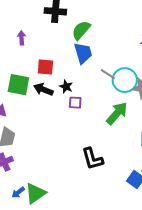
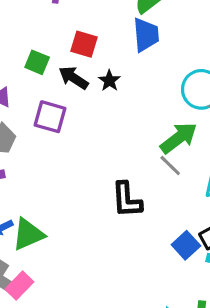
gray line: (108, 74) -> (170, 165), moved
green square: (18, 85) -> (37, 62), size x0.7
purple square: (75, 103) -> (50, 117), moved, size x1.5

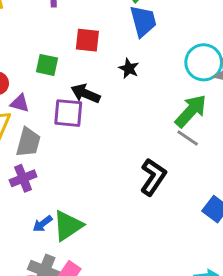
black arrow: (73, 78) -> (85, 94), moved
black star: (109, 81) -> (129, 68), moved
black L-shape: (127, 200) -> (153, 177), turned -132

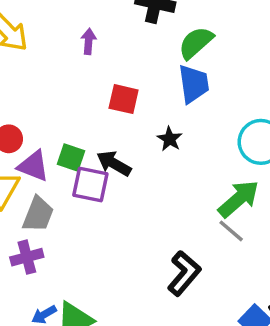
green square: (47, 65) -> (71, 157), moved
purple triangle: (20, 103) -> (33, 166), size x1.4

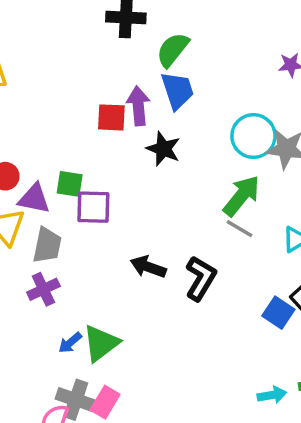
purple arrow: (89, 41) -> (138, 106), moved, size x1.5
black star: (170, 139) -> (163, 149), size x1.4
black arrow: (114, 163) -> (148, 267), moved

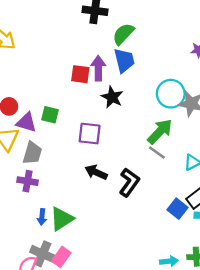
purple square: (93, 207) -> (90, 134), moved
purple cross: (43, 289) -> (28, 181), turned 30
blue arrow: (70, 343) -> (42, 217), turned -49

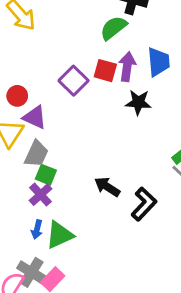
green semicircle: (123, 34) -> (113, 28), moved
black star: (112, 97) -> (138, 102), turned -30
green square: (50, 115) -> (46, 175), moved
purple square: (90, 134) -> (74, 81), moved, turned 30
purple cross: (28, 181) -> (41, 195), moved, turned 30

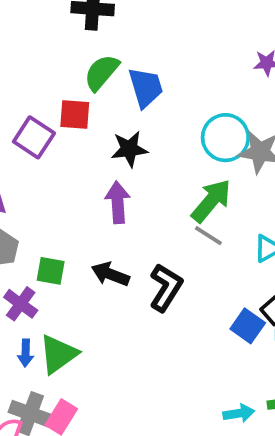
green semicircle: (113, 28) -> (101, 72), moved
purple arrow: (127, 67) -> (118, 202), moved
green square: (46, 175) -> (51, 271), moved

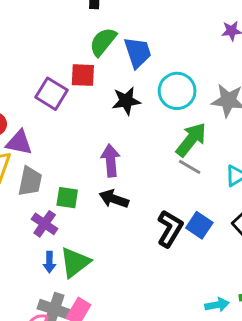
cyan circle: (225, 138) -> (177, 91), moved
purple arrow: (118, 202) -> (111, 160), moved
black L-shape: (166, 288) -> (170, 229), moved
blue square: (248, 326) -> (199, 225), moved

